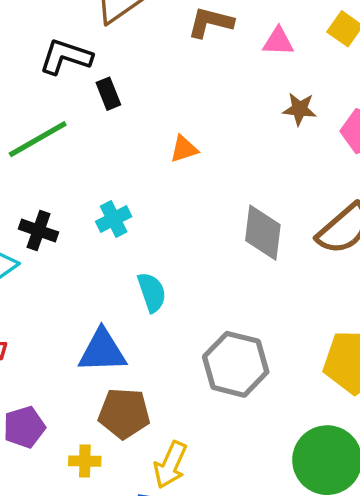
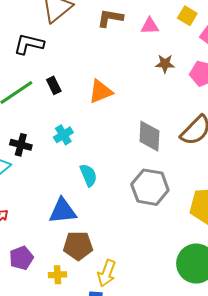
black rectangle: (108, 94) -> (54, 85), moved
orange triangle: (184, 149) -> (101, 92), size x1.5
gray hexagon: (236, 364) -> (150, 187), moved

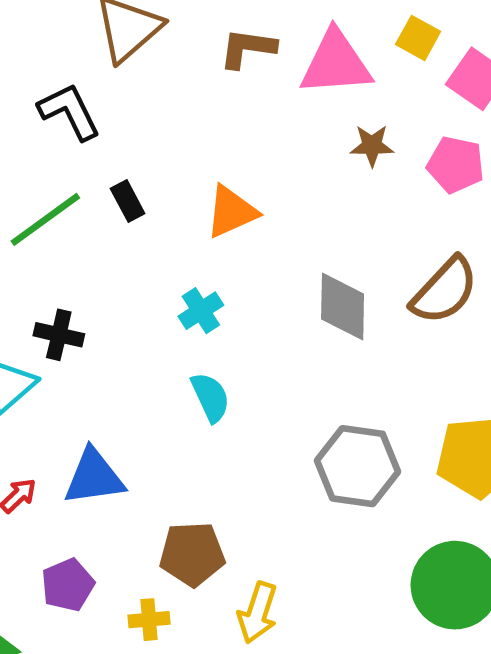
pink triangle: (150, 26) -> (336, 63), size x1.8
black L-shape: (29, 44) -> (69, 111), turned 52
cyan cross: (63, 135) -> (201, 311), moved
gray hexagon: (150, 187) -> (357, 466), moved
blue triangle: (63, 211) -> (94, 477), moved

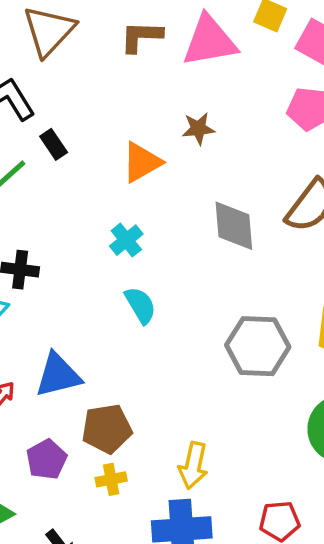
brown star: (372, 146) -> (198, 129), moved
black rectangle: (128, 201) -> (54, 144), moved
brown pentagon: (192, 554) -> (107, 429), moved

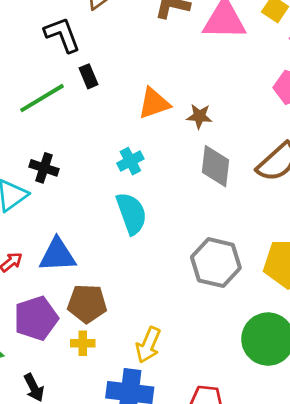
brown star: (198, 129) -> (199, 116), moved
cyan semicircle: (140, 305) -> (131, 213), size x1.4
purple pentagon: (47, 459) -> (36, 318), size x1.4

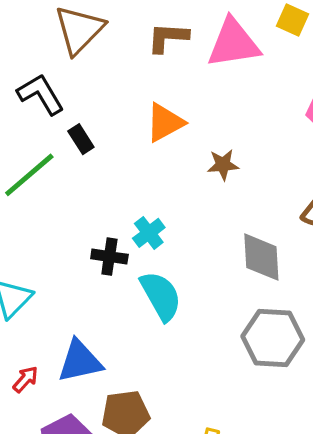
orange triangle: (154, 103) -> (165, 123), moved
gray diamond: (215, 166) -> (261, 257), moved
black cross: (44, 168) -> (109, 257), moved

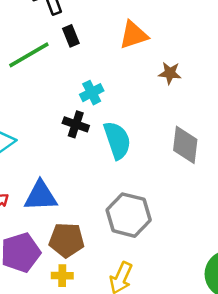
cyan cross: (149, 233) -> (92, 93), moved
cyan semicircle: (161, 296) -> (117, 140), moved
gray hexagon: (273, 338) -> (129, 215), moved

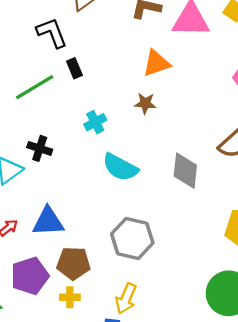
orange triangle: (134, 35) -> (156, 63), moved
brown star: (170, 73) -> (145, 103), moved
black cross: (76, 124) -> (40, 148), moved
cyan semicircle: (117, 140) -> (120, 167), turned 138

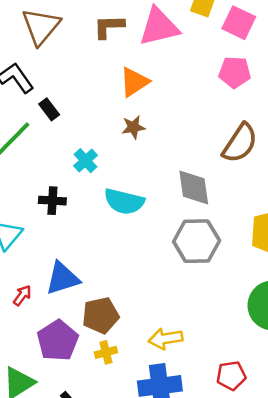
black cross: (40, 148) -> (52, 201), moved
gray hexagon: (132, 238) -> (197, 241), moved
yellow arrow: (126, 299) -> (166, 339), turned 72

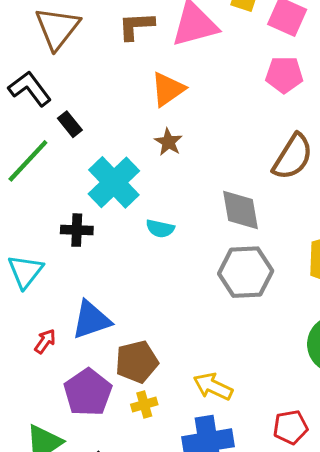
brown star: (133, 127) -> (168, 142), turned -30
cyan cross: (86, 161) -> (114, 182), size x1.8
cyan semicircle: (124, 201) -> (160, 229), size x0.6
yellow arrow: (166, 339) -> (213, 387), turned 36

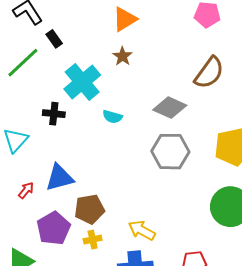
gray diamond: (241, 210) -> (170, 108), turned -60

